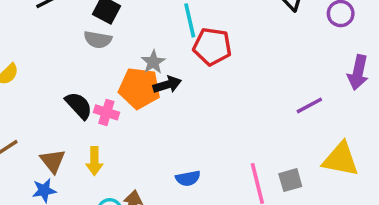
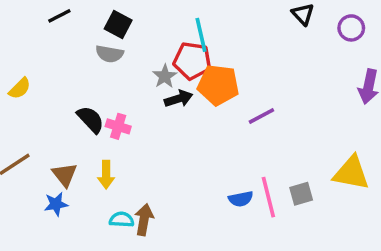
red pentagon: (212, 46) -> (192, 61), moved
orange pentagon: (139, 88) -> (218, 85), moved
purple line: (309, 105) -> (261, 116), moved
blue semicircle: (188, 178) -> (241, 199), moved

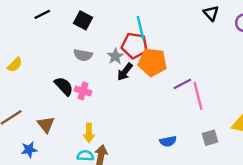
gray semicircle: (110, 54) -> (83, 55), moved
black arrow: (179, 99) -> (125, 72), turned 144
yellow arrow: (106, 175) -> (89, 133), moved
pink line: (268, 197) -> (198, 96), moved
blue star: (56, 204) -> (29, 150), moved

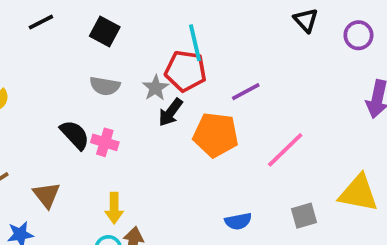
orange pentagon: (152, 62) -> (216, 135), moved
purple line: (182, 84) -> (246, 92), moved
pink line: (198, 96) -> (285, 150), turned 60

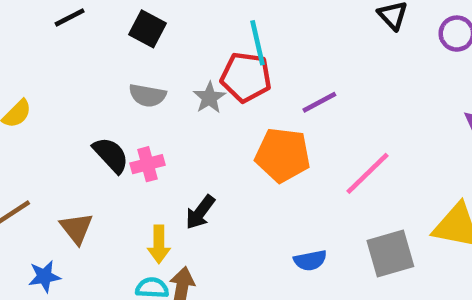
black arrow: (171, 112) -> (200, 212), moved
pink cross: (105, 142) -> (148, 164), turned -32
gray square: (304, 216) -> (390, 254), size x1.5

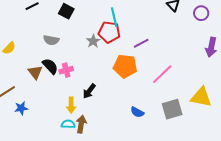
gray semicircle: (148, 95) -> (51, 40), moved
brown triangle: (76, 228) -> (35, 72), moved
blue semicircle: (310, 260) -> (137, 112), turned 40
blue star: (44, 276) -> (21, 108), moved

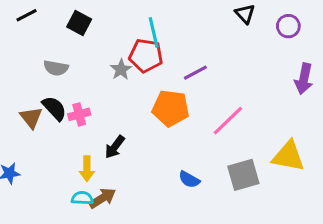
brown arrow: (81, 124) -> (102, 198), turned 48

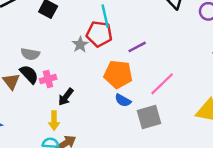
gray semicircle: (56, 68) -> (30, 54), moved
black arrow: (115, 147) -> (66, 97), moved
gray square: (243, 175) -> (149, 117), moved
blue semicircle: (189, 180) -> (123, 100), moved

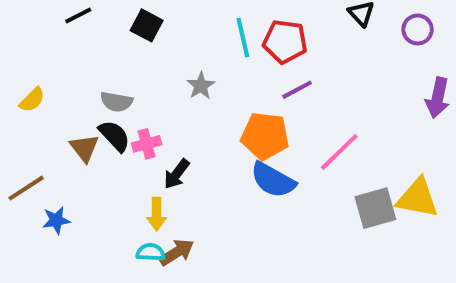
red pentagon: (99, 34) -> (285, 42), moved
blue semicircle: (123, 100) -> (273, 180), size x1.6
gray square: (149, 117) -> (375, 208), moved

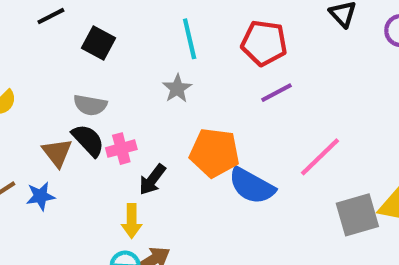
black square: (147, 25) -> (99, 43), moved
cyan line: (243, 38) -> (190, 39), moved
orange pentagon: (265, 136) -> (214, 153), moved
blue star: (56, 220) -> (41, 196), moved

